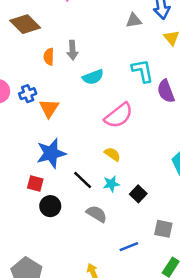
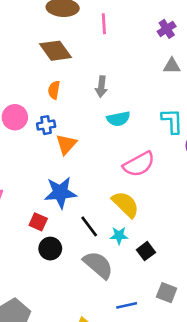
orange semicircle: (49, 57) -> (54, 90), moved
yellow semicircle: (112, 154) -> (125, 204), size x1.6
gray semicircle: (97, 214) -> (98, 265), size x1.4

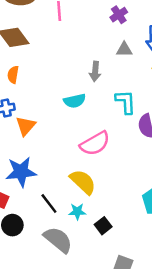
gray arrow: (101, 87) -> (95, 71), moved

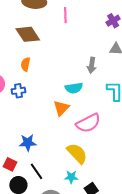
orange triangle: (26, 126) -> (61, 108), moved
blue star: (21, 172) -> (28, 143), size x0.7
black line: (49, 203) -> (37, 171), moved

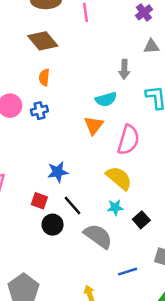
pink semicircle: (88, 123) -> (128, 140), turned -40

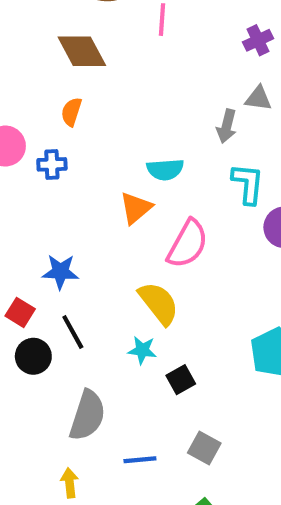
gray arrow: (124, 69) -> (227, 126), moved
gray semicircle: (98, 236) -> (87, 415), moved, turned 60

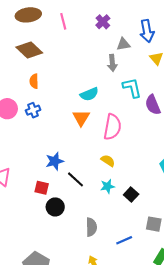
purple cross: (258, 40) -> (103, 22), moved
yellow semicircle: (159, 303) -> (108, 161), size x0.6
black line: (73, 332) -> (76, 179), moved
gray semicircle: (87, 415) -> (91, 227), size x0.7

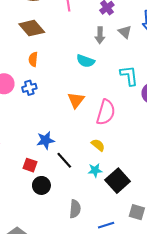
gray triangle: (123, 44) -> (125, 32), turned 48
gray arrow: (112, 63) -> (100, 35), moved
cyan semicircle: (89, 94) -> (86, 61), moved, turned 36
black square: (131, 194) -> (118, 181), size x1.6

